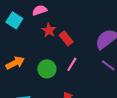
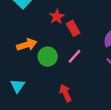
orange arrow: (15, 63) -> (27, 45), moved

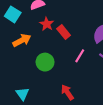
orange arrow: (27, 45) -> (22, 40), moved
pink line: (74, 56) -> (80, 56), moved

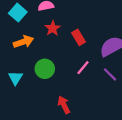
red rectangle: (64, 32) -> (78, 37), moved
cyan triangle: (22, 94) -> (16, 78), moved

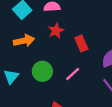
pink line: (83, 68) -> (73, 74), moved

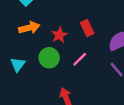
red star: (56, 31) -> (59, 35), moved

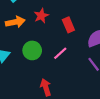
red star: (59, 35) -> (41, 16), moved

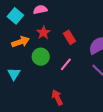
green circle: (32, 50) -> (41, 57), moved

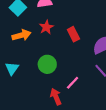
green circle: (41, 57) -> (47, 64), moved
pink line: (66, 64) -> (73, 83), moved

